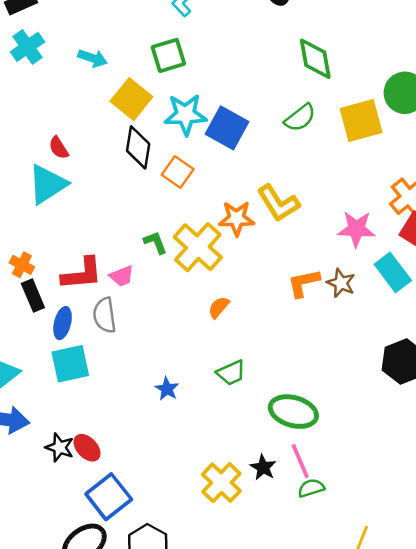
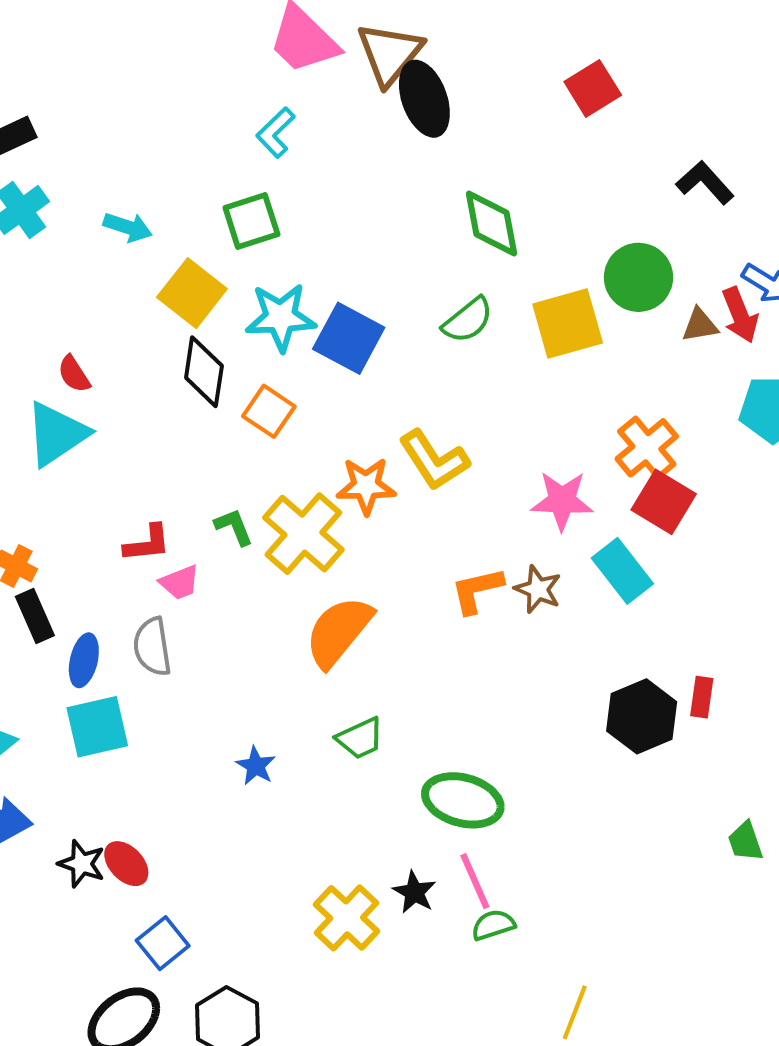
red L-shape: (82, 274) -> (147, 543), moved, size x0.7
orange semicircle: (219, 307) -> (339, 632), size x2.0
blue square: (109, 497) -> (163, 943), size x0.7

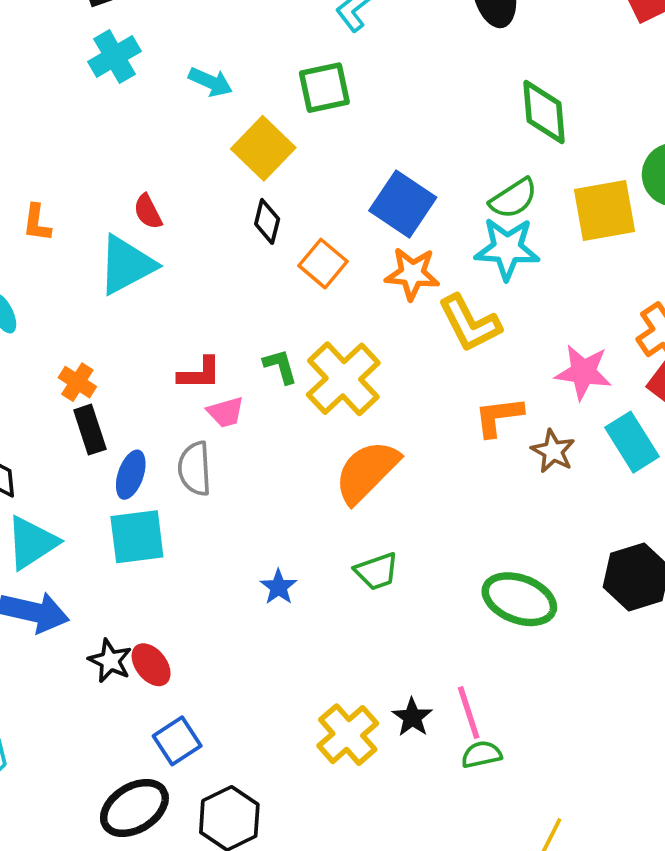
cyan star: (281, 317) -> (507, 249), moved
black diamond: (204, 372) -> (267, 221), size x0.7
orange star: (366, 486) -> (412, 274), moved
orange L-shape: (477, 590) -> (499, 417), moved
green ellipse: (463, 800) -> (519, 599), moved

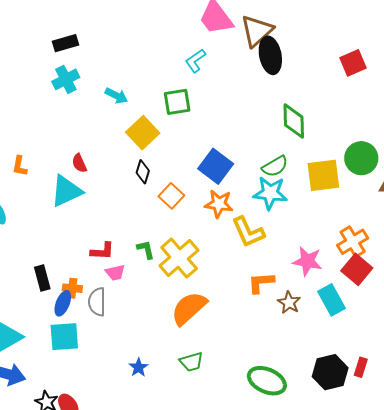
orange cross: (77, 382) -> (72, 288), moved, turned -30

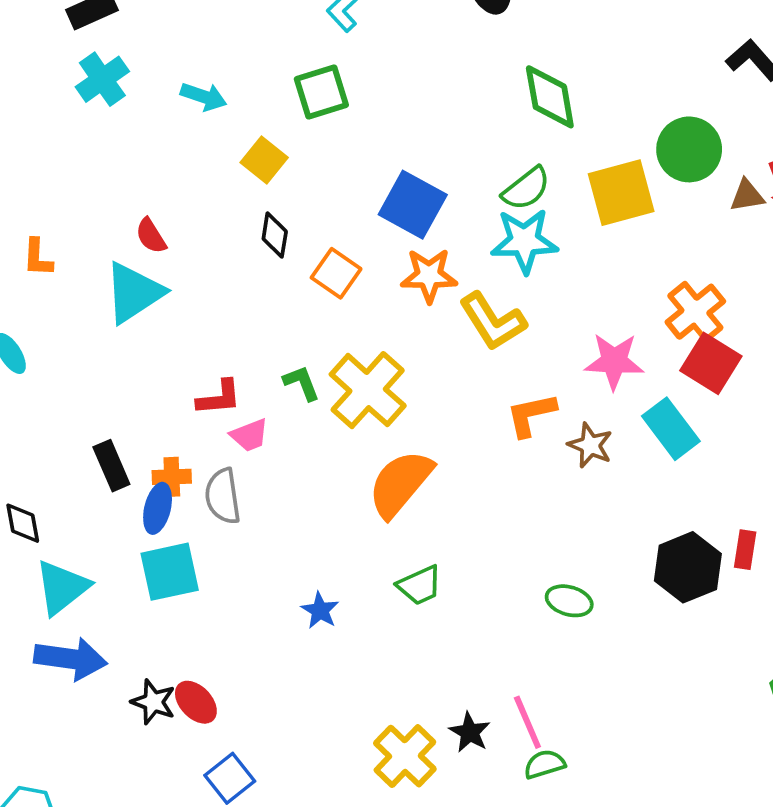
yellow square: (143, 133) -> (264, 160), size x0.7
green ellipse: (267, 381) -> (569, 601), size x0.6

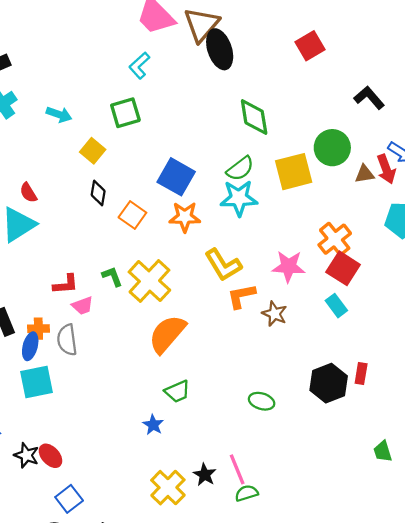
yellow L-shape: (493, 321) -> (223, 265), moved
cyan rectangle: (671, 429) -> (336, 306), moved, size x0.7
blue star: (320, 610) -> (153, 425), moved

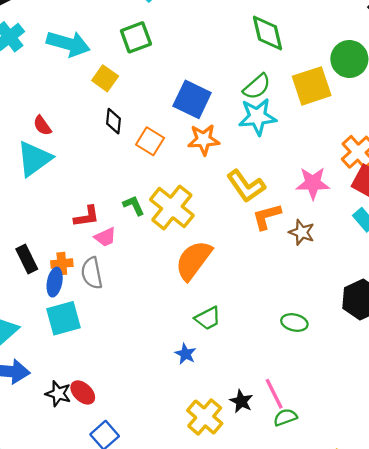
cyan arrow: (59, 114) -> (68, 44), size x1.6

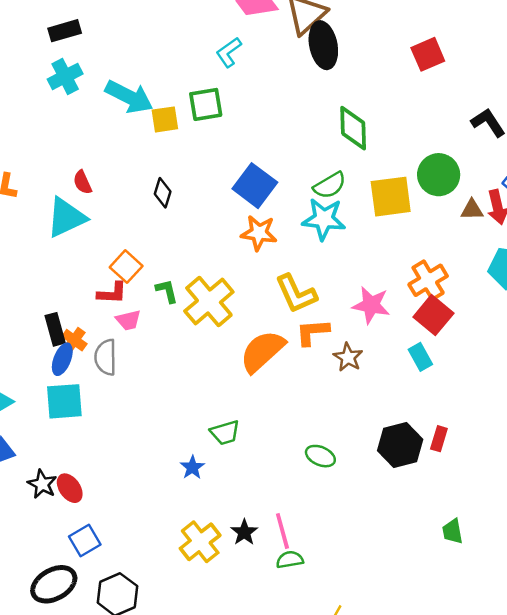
yellow square: (105, 78) -> (165, 119), moved, turned 35
orange square: (150, 141) -> (126, 267), moved
black rectangle: (27, 259) -> (55, 329), moved
orange semicircle: (194, 260) -> (262, 351), moved
orange cross: (62, 264) -> (74, 340), turned 30

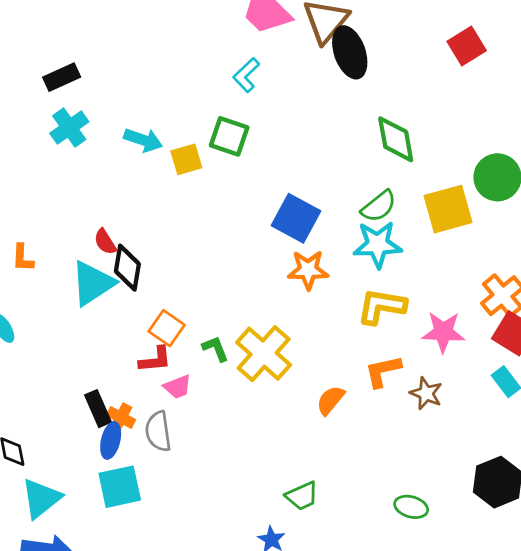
cyan arrow: (129, 97) -> (143, 140), size x0.7
green square: (206, 104) -> (229, 136), turned 36
black diamond: (163, 193) -> (127, 268), moved, size x1.4
yellow L-shape: (296, 294) -> (382, 306), moved, turned 132
orange semicircle: (262, 351) -> (330, 400), size x0.6

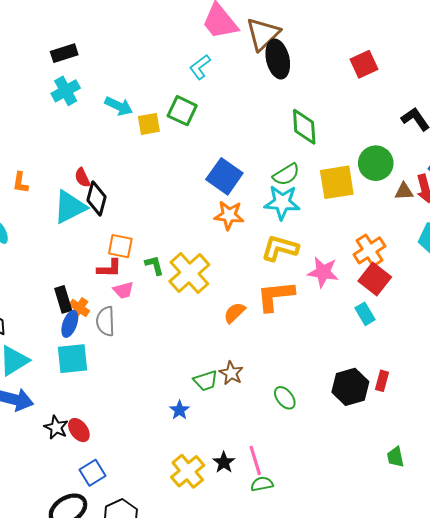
orange square: (167, 328) -> (120, 246), turned -30
orange L-shape: (383, 371) -> (275, 296), size x1.4
brown star: (426, 393) -> (231, 373), moved
green ellipse: (411, 507) -> (285, 398), turned 30

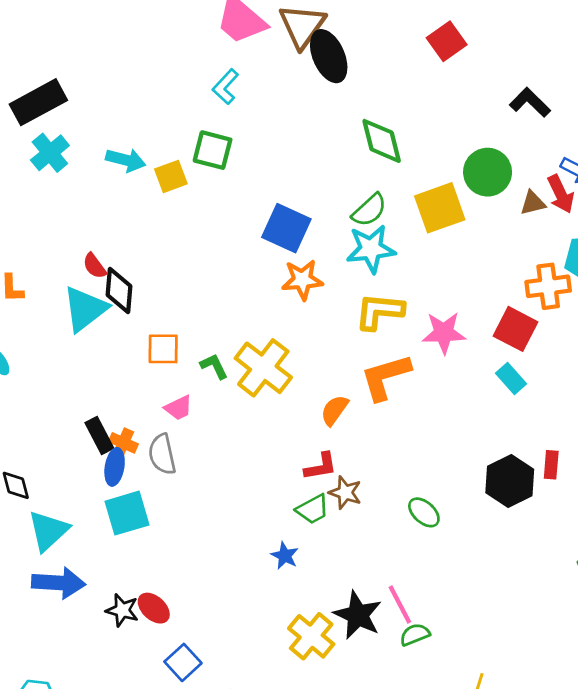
black rectangle: (64, 53) -> (38, 102), size x1.5
orange cross: (369, 250) -> (548, 286), moved, turned 36
red L-shape: (109, 268) -> (321, 466), moved
black star: (224, 462) -> (358, 615), size x1.6

